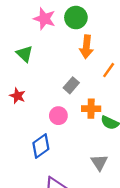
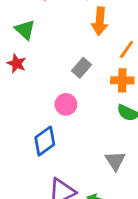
red star: (18, 96) -> (17, 63), moved
orange cross: (91, 109) -> (122, 80), moved

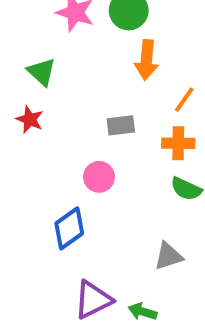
gray rectangle: (81, 68) -> (121, 125), turned 42
gray triangle: (115, 161) -> (168, 256), turned 45

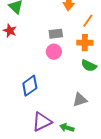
pink circle: (99, 177) -> (54, 52), moved

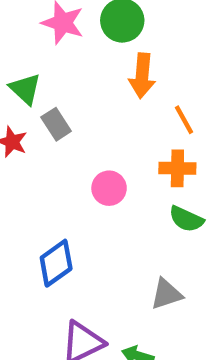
orange line: (88, 21) -> (184, 120), turned -64
gray rectangle: (56, 34) -> (56, 124), moved, turned 64

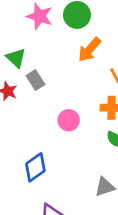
orange arrow: (142, 76) -> (89, 50), turned 36

